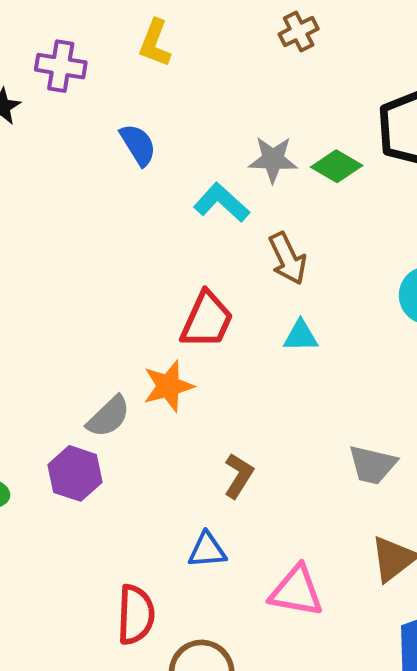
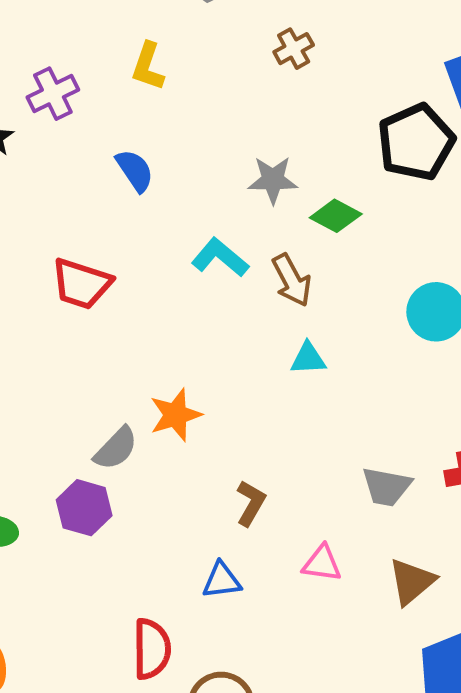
purple cross: (61, 66) -> (53, 94), turned -33
green diamond: (337, 166) -> (336, 216), moved
cyan L-shape: (221, 203) -> (220, 257), moved
red trapezoid: (207, 320) -> (82, 284), moved, turned 86
pink triangle: (296, 591) -> (322, 563), moved, size x0.7

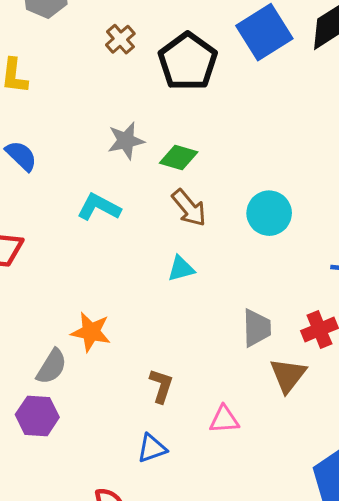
black pentagon: (416, 142) -> (188, 62), moved
brown arrow: (292, 280) -> (189, 208), moved
orange star: (176, 415) -> (91, 332), turned -30
gray trapezoid: (387, 487) -> (257, 328), moved, turned -90
brown triangle: (412, 581) -> (288, 375), moved

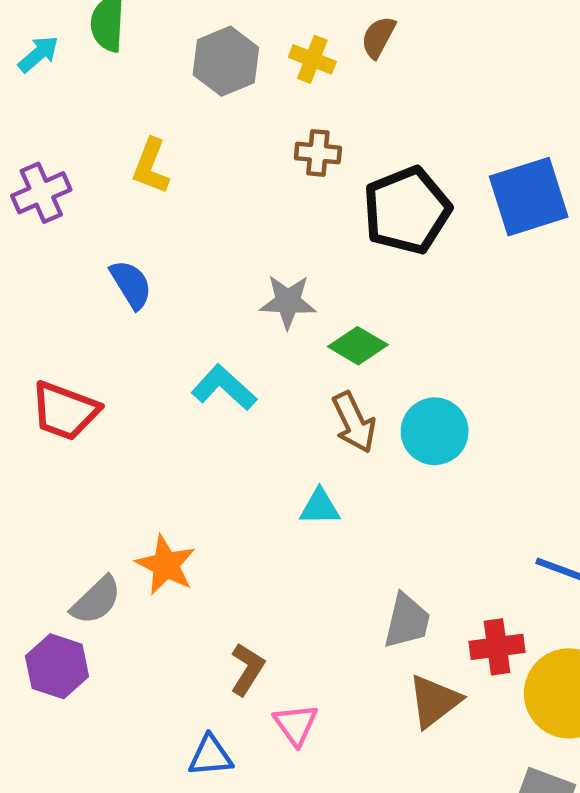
brown cross: (120, 39) -> (318, 153), turned 32
cyan circle: (269, 213) -> (435, 431), moved
pink triangle: (224, 420) -> (296, 724), moved, turned 44

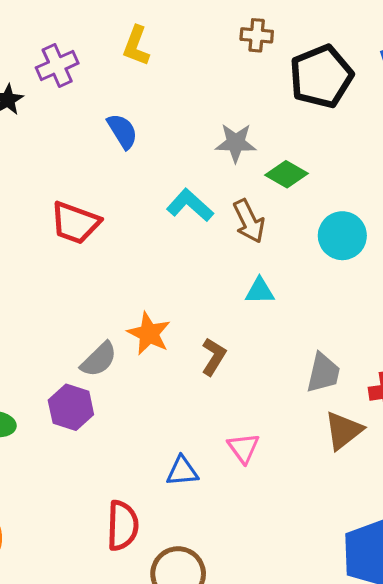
brown arrow: (354, 422) -> (249, 221), moved
brown L-shape: (247, 669) -> (214, 357), moved

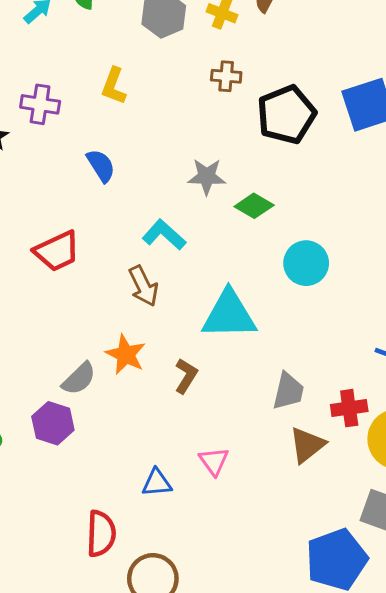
purple cross: (57, 65) -> (40, 104), turned 33
brown arrow: (249, 221) -> (143, 286), moved
red trapezoid: (75, 223) -> (57, 251), turned -45
cyan triangle: (260, 291) -> (229, 315), size x2.0

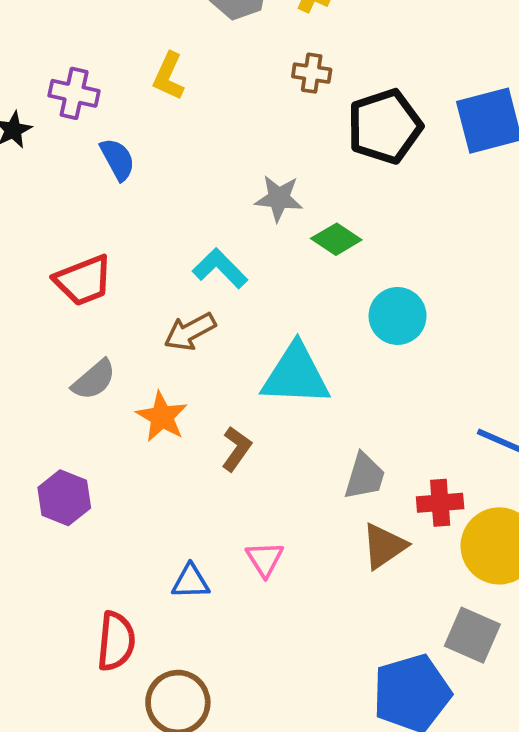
blue semicircle: (101, 166) -> (118, 159), moved
brown arrow: (143, 286) -> (190, 332), turned 84
gray semicircle: (79, 379) -> (94, 380), moved

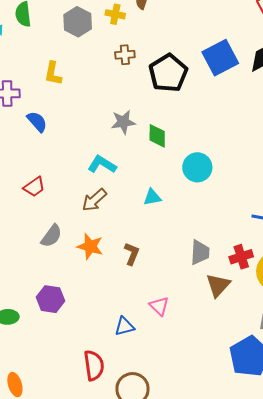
green diamond: (336, 239) -> (157, 136), turned 70
red trapezoid: (83, 280) -> (34, 187), size x0.7
cyan triangle: (296, 375) -> (152, 197), moved, size x0.5

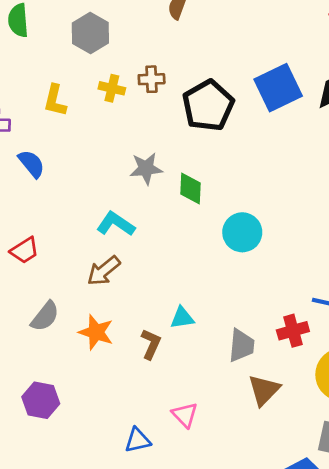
yellow cross: (115, 14) -> (112, 88), moved
cyan triangle: (152, 197) -> (182, 318), moved
red cross: (241, 257) -> (293, 331), moved

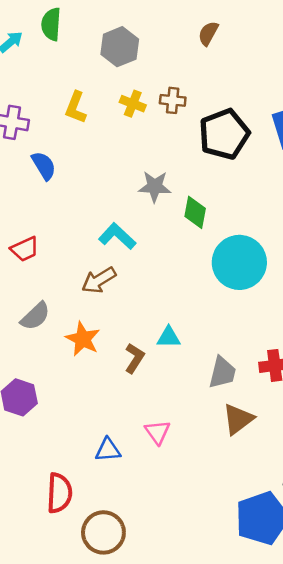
cyan circle: (242, 232) -> (239, 262), size x1.4

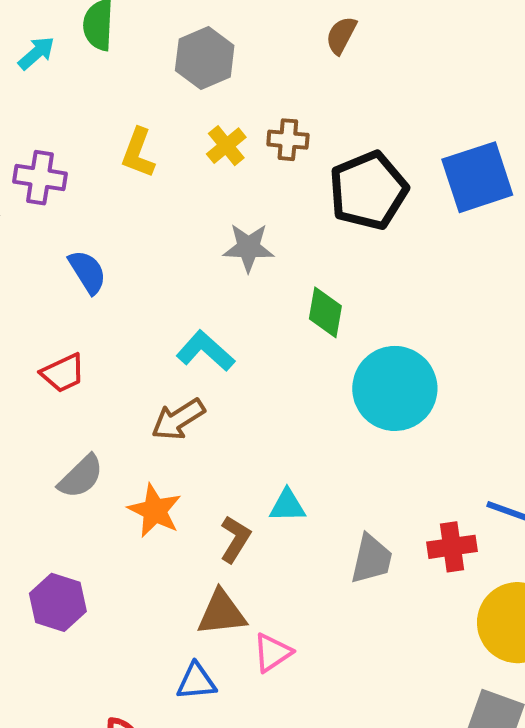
yellow cross: (133, 104) -> (226, 146), turned 30
blue semicircle: (44, 166) -> (87, 272), moved
gray star: (155, 187) -> (249, 248), moved
brown triangle: (238, 419) -> (222, 613), moved, turned 32
pink triangle: (157, 432) -> (272, 653), turned 32

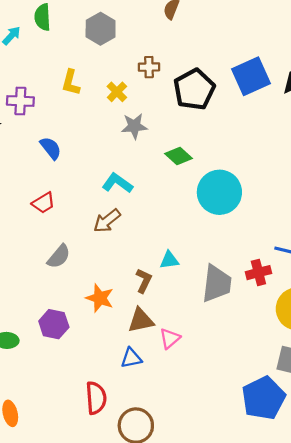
yellow cross: (226, 146) -> (117, 92), moved
green diamond: (325, 312) -> (178, 156), turned -52
orange star: (155, 511) -> (100, 298), moved
gray trapezoid: (371, 559) -> (217, 283), size x1.4

